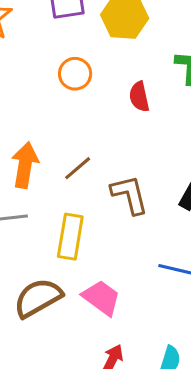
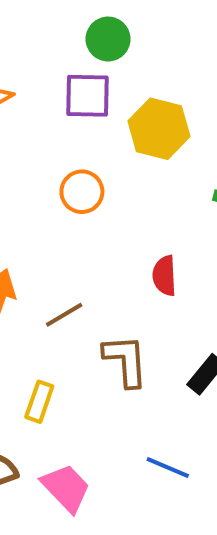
red semicircle: (139, 97) -> (164, 276), moved
yellow rectangle: (70, 237) -> (39, 402), size x0.7

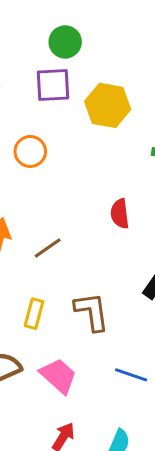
orange circle: (82, 192) -> (30, 151), moved
brown L-shape: (125, 361) -> (92, 312), moved
blue line: (168, 468) -> (131, 375), moved

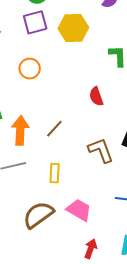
brown L-shape: (92, 312) -> (101, 150), moved

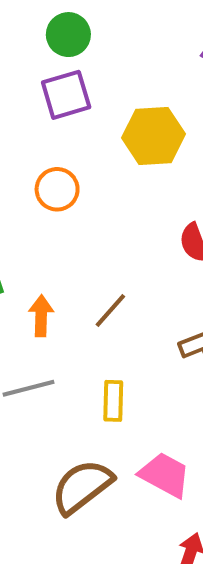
yellow hexagon: (73, 28) -> (154, 136), moved
orange arrow: (20, 130) -> (41, 316), size x0.7

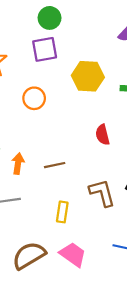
brown line: (110, 310) -> (55, 165), turned 30
yellow rectangle: (113, 401) -> (62, 212), moved

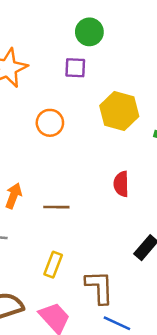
purple square: (45, 49) -> (75, 68), size x0.7
brown L-shape: (102, 193) -> (99, 287), moved

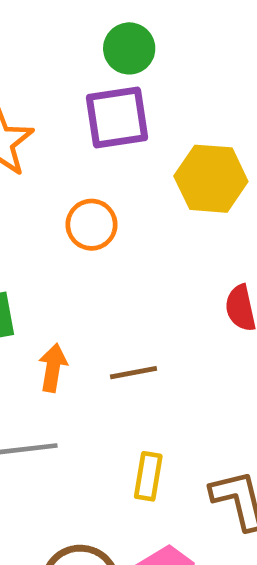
purple square: (75, 68) -> (117, 117), size x1.6

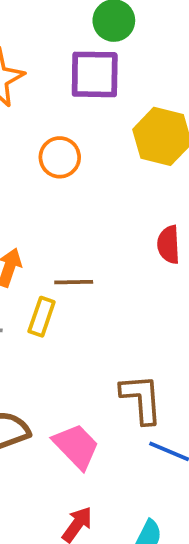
yellow rectangle: (148, 476) -> (42, 317), moved

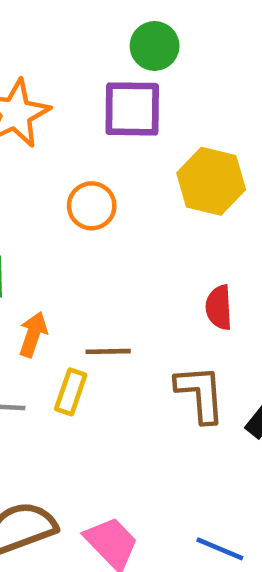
brown L-shape: (141, 399) -> (200, 394), moved

